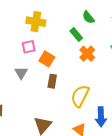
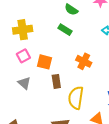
orange cross: (87, 54) -> (84, 61), moved
yellow semicircle: (80, 96) -> (76, 98), moved

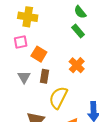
green rectangle: (65, 30) -> (78, 31), moved
gray triangle: (24, 83) -> (24, 77), moved

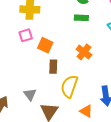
green rectangle: (78, 31) -> (81, 18), turned -40
gray triangle: (24, 77) -> (30, 95), moved

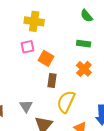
green rectangle: (81, 18) -> (84, 44), moved

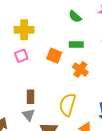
orange square: (46, 58) -> (54, 56), moved
brown rectangle: (52, 81) -> (30, 97), moved

